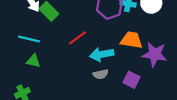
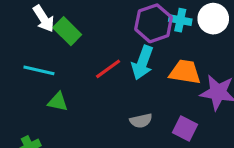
cyan arrow: (102, 54) -> (143, 63), moved, turned -60
green triangle: (33, 61) -> (58, 102), moved

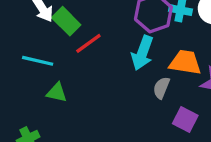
red line: (108, 69) -> (88, 43), moved
gray semicircle: (141, 121) -> (161, 88), moved, turned 125

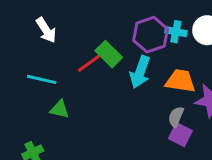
green rectangle: (66, 21) -> (109, 54), moved
gray semicircle: (161, 88) -> (176, 117), moved

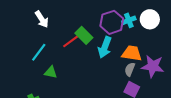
cyan cross: (176, 32) -> (129, 20), turned -32
cyan line: (42, 79) -> (39, 52), turned -66
gray semicircle: (176, 117) -> (130, 69), moved

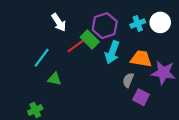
white arrow: (42, 19) -> (59, 22), moved
purple hexagon: (112, 22) -> (105, 26), moved
gray semicircle: (130, 69) -> (128, 80), moved

